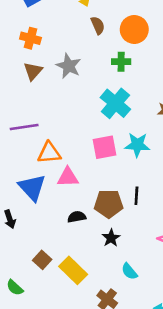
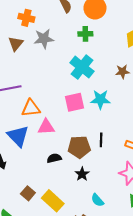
orange cross: (30, 38) -> (26, 18), moved
gray star: (69, 66) -> (44, 39), turned -30

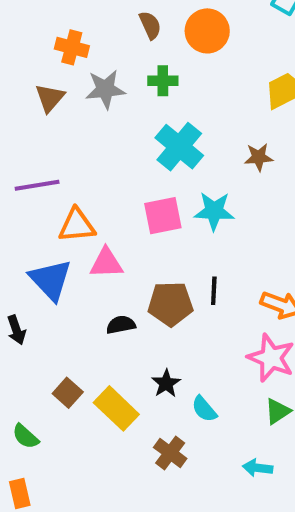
green cross: (85, 34) -> (163, 81), moved
black star: (82, 174) -> (166, 383), moved

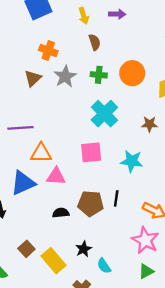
orange circle: (207, 31) -> (132, 73), moved
gray star: (105, 89) -> (65, 76), turned -30
cyan star: (214, 211) -> (132, 161), moved
blue triangle: (51, 280) -> (23, 183), turned 44

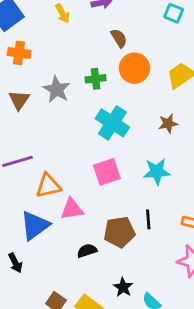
brown semicircle: (95, 42) -> (119, 38), moved
orange cross: (48, 51) -> (19, 53), moved

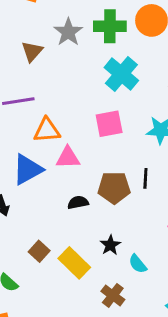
green cross: (96, 79) -> (110, 26), size x1.5
brown triangle: (19, 100) -> (32, 51), moved

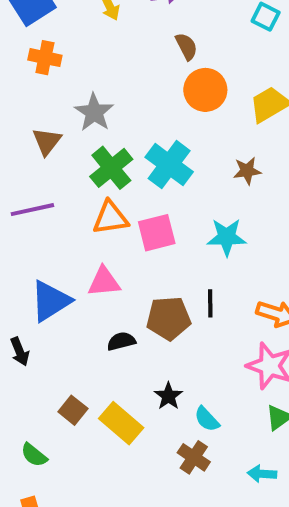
green cross: (110, 26) -> (111, 168), moved, turned -36
orange triangle: (47, 130) -> (110, 218), moved
brown cross: (113, 295) -> (194, 457), moved

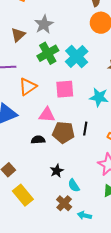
orange triangle: (110, 218) -> (28, 87), moved, turned -36
pink triangle: (104, 282) -> (47, 115), moved
yellow rectangle: (121, 423) -> (23, 195), moved
cyan arrow: (262, 474) -> (85, 215), moved

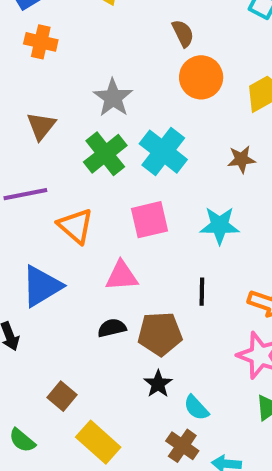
gray star: (44, 24) -> (113, 98), moved
orange triangle: (28, 87) -> (75, 226), turned -36
brown pentagon: (63, 132) -> (160, 334), moved

